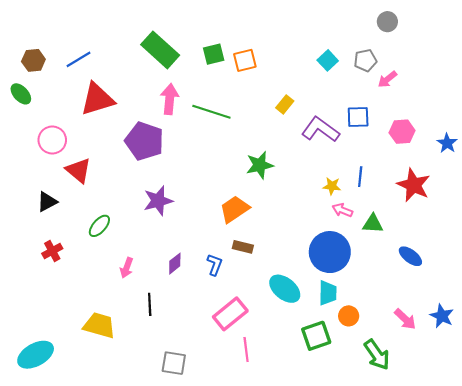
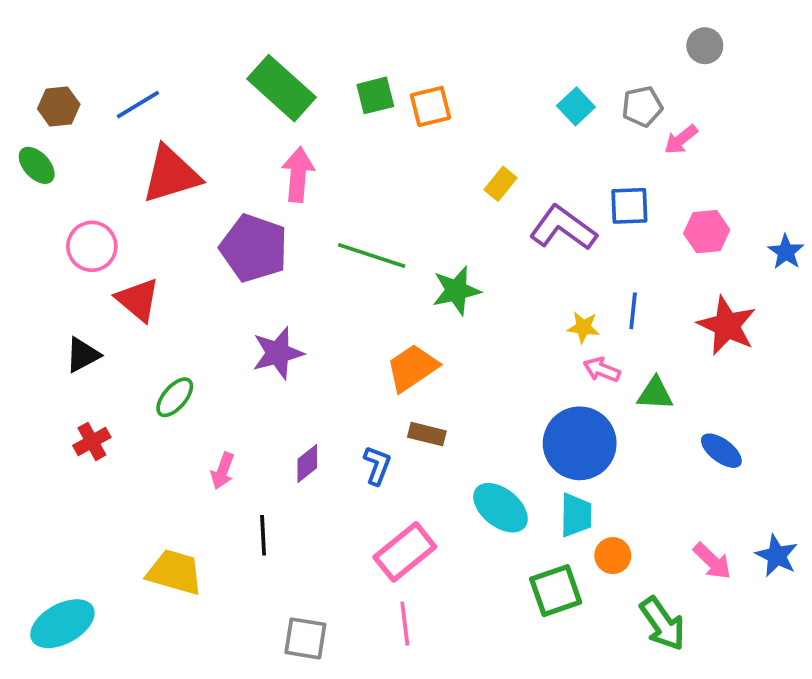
gray circle: (387, 22) -> (705, 46), moved
green line: (211, 112) -> (372, 256), moved
pink line: (246, 349) -> (405, 624), moved

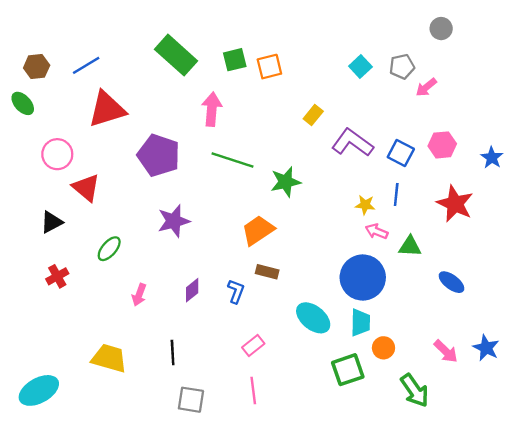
pink arrow: (298, 175) -> (212, 109), moved
blue square: (629, 206) -> (401, 153), moved, turned 30
black line: (263, 535) -> (173, 352), moved
pink rectangle: (405, 552) -> (253, 346), size x0.6

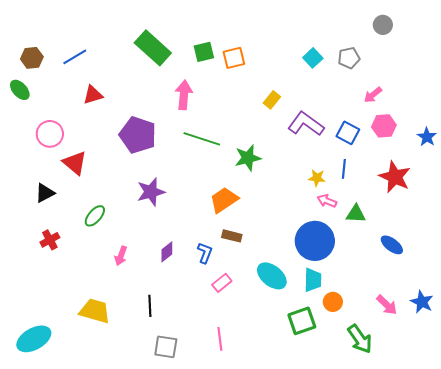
pink arrow: (426, 87) -> (373, 95), moved
red triangle: (107, 109) -> (93, 95), size x0.6
pink rectangle: (253, 346) -> (222, 283), moved

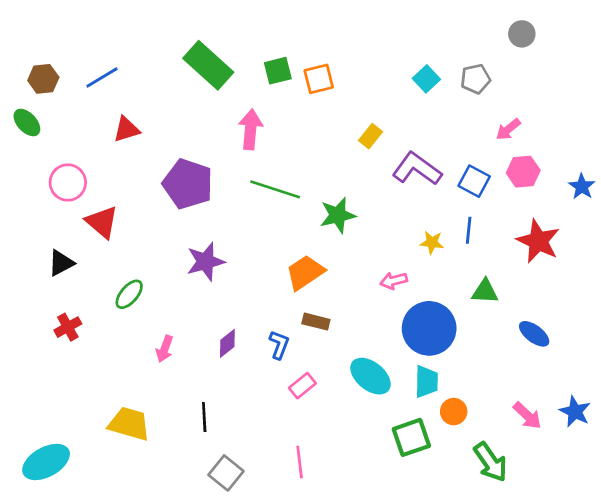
pink arrow: (327, 201) -> (394, 281), moved, turned -36
gray square: (166, 347) -> (226, 473), turned 30

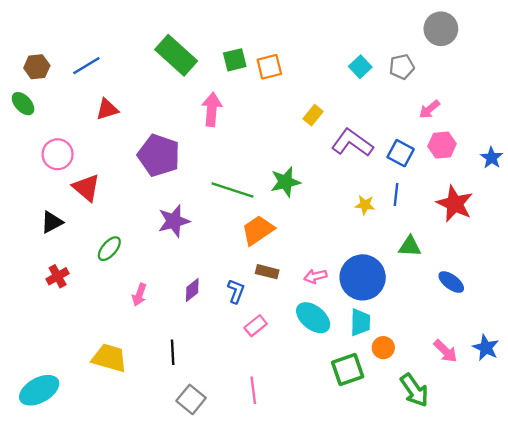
gray circle: (522, 34) -> (441, 29), size x1.5
green line: (275, 189) -> (233, 190), moved
pink arrow: (394, 281) -> (315, 276), moved

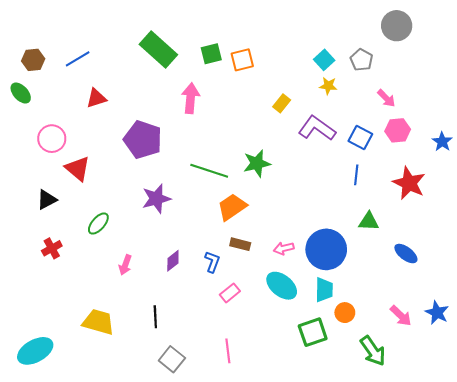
gray pentagon: (402, 67) -> (361, 60), turned -30
pink arrow: (429, 109) -> (386, 98), turned -96
yellow star: (365, 205) -> (328, 86), moved

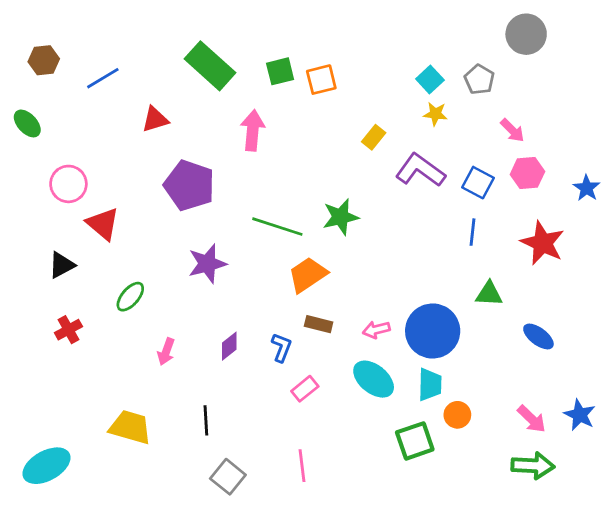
brown hexagon: (33, 60) -> (44, 60), moved
red triangle: (96, 98) -> (155, 119), moved
green arrow: (373, 351) -> (533, 466), moved, turned -52

